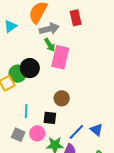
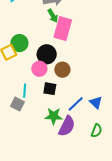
black circle: (30, 68) -> (47, 54), moved
cyan line: (26, 111) -> (25, 91), moved
pink circle: (37, 133) -> (39, 69), moved

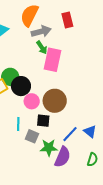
black circle: (47, 54) -> (21, 86), moved
brown circle: (62, 70) -> (55, 101), size x1.5
gray square: (17, 104) -> (32, 136), moved

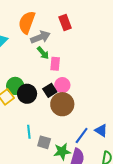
pink rectangle: (53, 60) -> (55, 64), size x0.6
pink circle: (32, 101) -> (62, 85), moved
black square: (43, 121) -> (50, 90), moved, turned -32

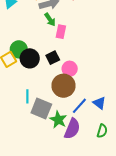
pink circle: (62, 85) -> (70, 69), moved
brown circle: (62, 104) -> (63, 86), moved
gray square: (44, 142) -> (41, 109), size x1.5
green star: (62, 152) -> (58, 120), turned 30

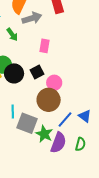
green arrow: (50, 20) -> (12, 35), moved
green semicircle: (102, 131) -> (80, 144), moved

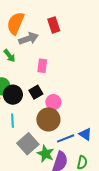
cyan line: (13, 112) -> (12, 121), moved
blue line: (65, 120) -> (66, 138), turned 30
gray square: (27, 123) -> (28, 144), turned 30

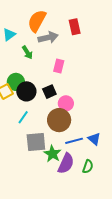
cyan line: (12, 121) -> (23, 117), turned 32
gray square: (28, 144) -> (36, 142), turned 30

